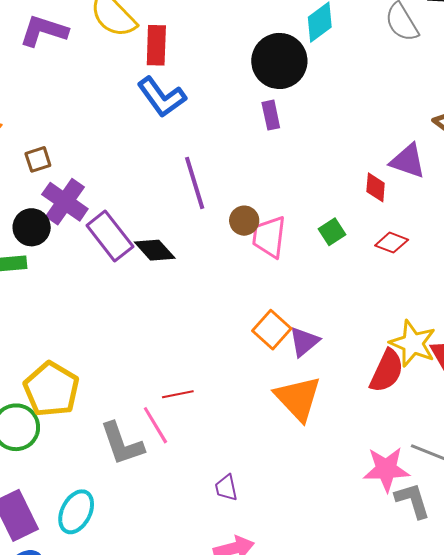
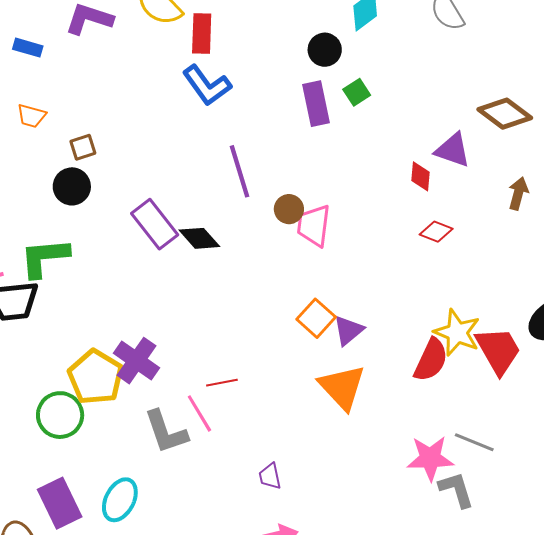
black circle: (279, 61) -> (325, 50), size x0.6
purple rectangle: (271, 115) -> (316, 104), size x1.5
purple cross: (65, 202) -> (137, 361), moved
black circle: (32, 227) -> (72, 186), moved
green square: (332, 232) -> (357, 92), moved

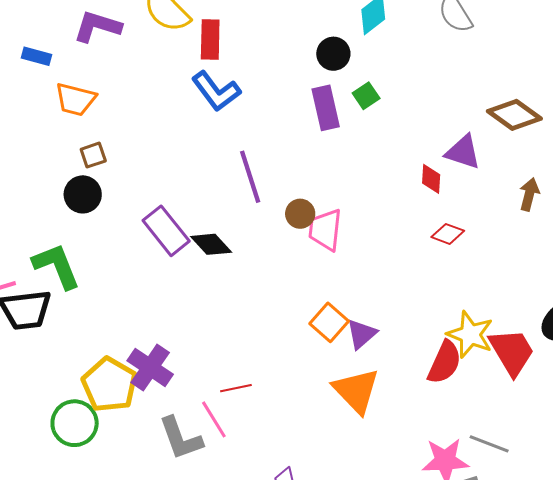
orange trapezoid: (31, 116) -> (75, 99), moved, size x1.4
green L-shape: (44, 258) -> (56, 266), turned 74

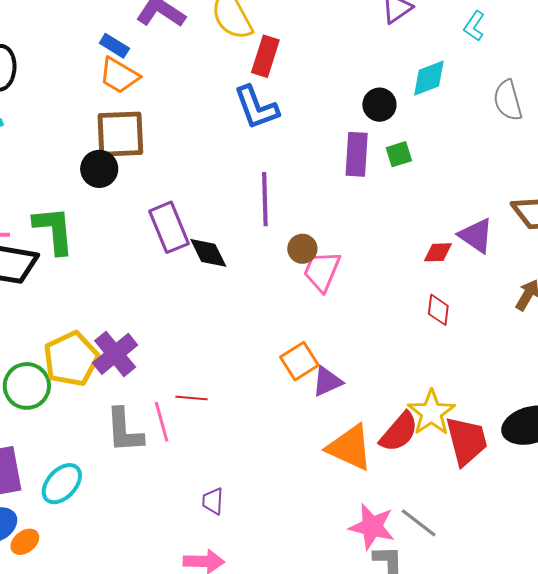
blue rectangle: (37, 56) -> (114, 46), moved
brown square: (93, 155) -> (120, 134), size x2.0
red diamond: (431, 179) -> (438, 252), turned 68
red diamond: (448, 234) -> (438, 310), turned 60
orange triangle: (356, 391) -> (350, 448), moved, turned -38

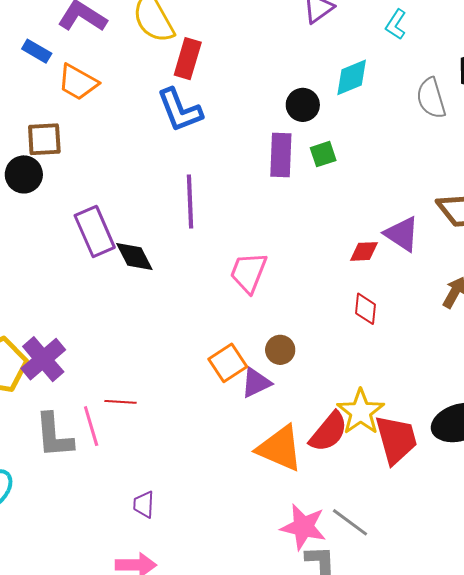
orange trapezoid: (119, 76) -> (78, 82), moved
brown square: (120, 134) -> (44, 139), size x0.7
brown circle: (302, 249) -> (280, 350), moved

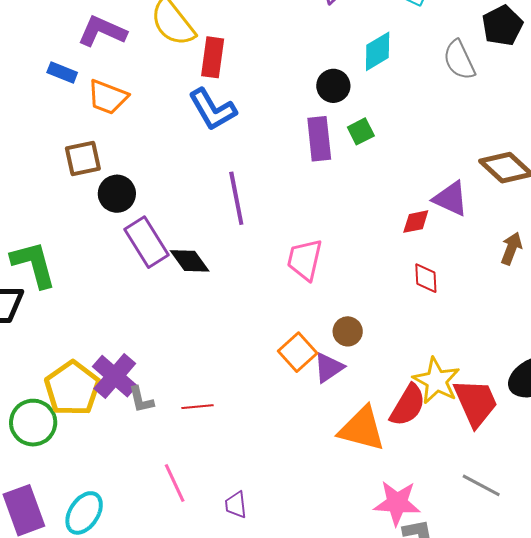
black circle: (24, 174) -> (117, 194), moved
pink line: (91, 426) -> (175, 483), moved
gray L-shape: (54, 436) -> (141, 400), moved, size x0.6
gray line: (350, 522) -> (481, 485), moved

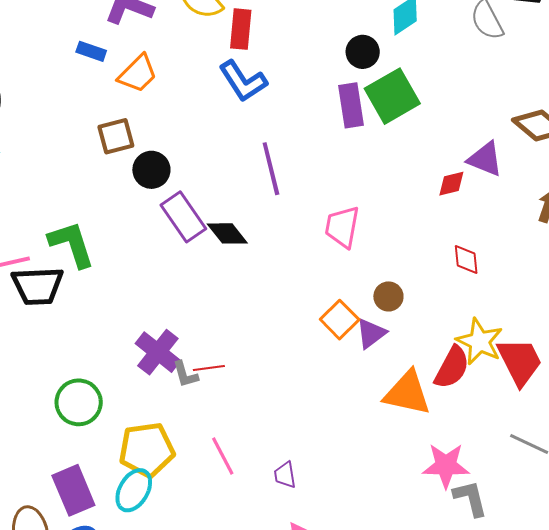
orange trapezoid: (108, 97) -> (138, 74), turned -63
green square: (361, 131) -> (392, 96), size x2.0
red diamond: (426, 278) -> (466, 259), moved
yellow pentagon: (72, 388) -> (147, 450), moved, turned 30
red line: (198, 407) -> (209, 368), moved

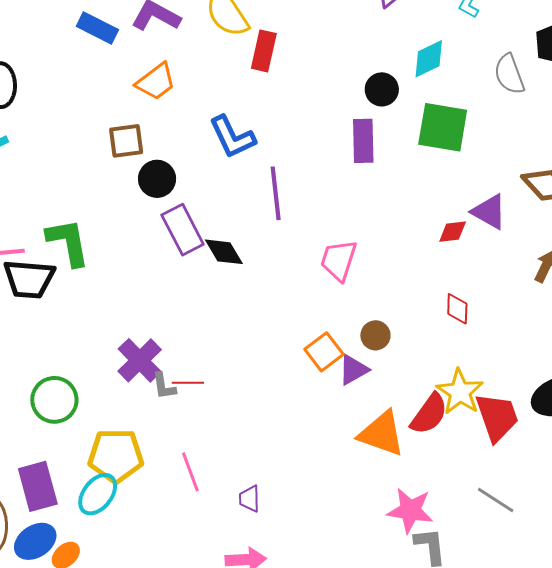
blue rectangle: (91, 51) -> (97, 28), moved, size x1.4
blue L-shape: (243, 81) -> (232, 137), moved
green square: (392, 96) -> (443, 127), moved, turned 32

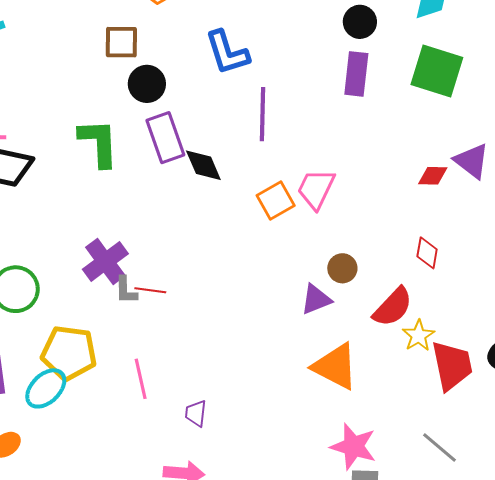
black circle: (382, 89) -> (360, 22), moved
green L-shape: (68, 242) -> (99, 143), moved
orange square: (324, 352) -> (276, 200), moved
yellow star: (460, 392) -> (418, 336), size x0.7
red semicircle: (429, 414) -> (393, 307), moved

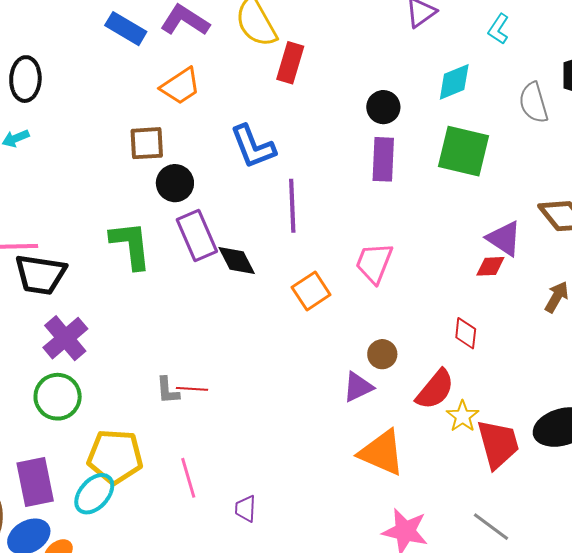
red diamond: (433, 176) -> (490, 266), moved
pink trapezoid: (316, 189) -> (374, 263), moved
purple cross: (105, 261) -> (65, 338), moved

